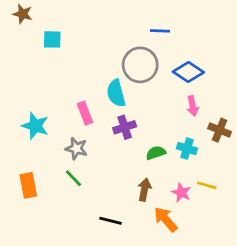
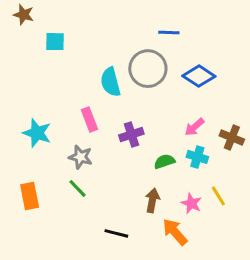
cyan semicircle: (116, 93) -> (110, 82), moved
pink arrow: (193, 106) -> (194, 127), moved, turned 60
yellow line: (207, 185) -> (218, 196), turned 42

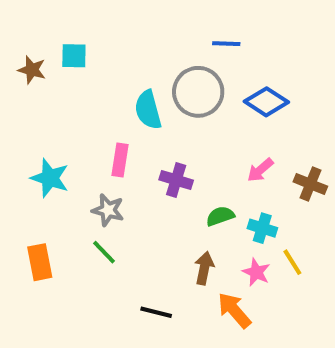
brown star: (24, 15) -> (32, 70), moved
pink rectangle: (89, 120) -> (120, 160), turned 30
purple cross: (131, 134) -> (176, 180), turned 35
cyan cross: (197, 157) -> (262, 228), moved

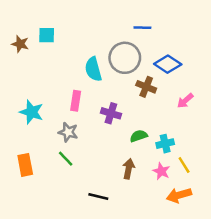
pink arrow: (260, 170) -> (185, 101), moved
brown cross: (310, 184) -> (146, 87), moved
cyan cross: (262, 228) -> (165, 144), turned -30
orange arrow: (234, 310) -> (179, 195), moved, turned -65

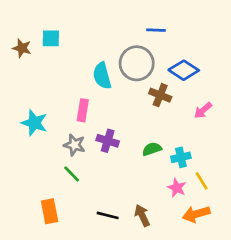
purple cross: (111, 113) -> (108, 141), moved
orange rectangle: (25, 165) -> (50, 211), moved
brown arrow: (129, 169) -> (142, 215), moved, turned -36

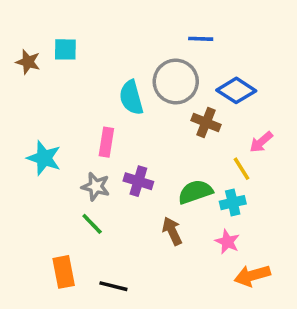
green semicircle: (152, 149) -> (195, 192), size x1.4
yellow line: (202, 181) -> (242, 169), moved
black line: (108, 215) -> (113, 286), moved
brown arrow: (142, 215) -> (172, 231), moved

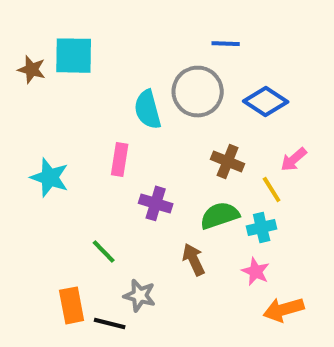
cyan square: (65, 49) -> (74, 56), size x1.5
brown cross: (206, 122) -> (228, 162), moved
gray star: (96, 187) -> (140, 295), moved
black line: (113, 286) -> (110, 323), moved

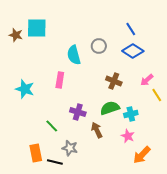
blue line: (226, 44) -> (131, 29), moved, turned 56
gray circle: (198, 92) -> (99, 46), size x0.6
yellow line: (272, 189) -> (157, 95), moved
purple cross: (156, 203) -> (78, 112), moved
orange arrow: (284, 309) -> (142, 155), turned -30

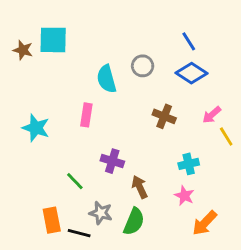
green semicircle: (110, 108) -> (134, 222), moved, turned 132

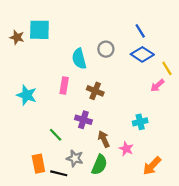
brown cross: (164, 116) -> (95, 91), moved
yellow line: (226, 137) -> (167, 68), moved
pink star: (184, 196) -> (126, 149), moved

